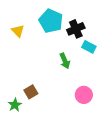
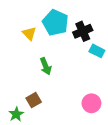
yellow triangle: (18, 31) -> (29, 33), moved
green arrow: (65, 61) -> (46, 66), moved

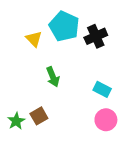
cyan rectangle: (97, 51) -> (102, 89), moved
green star: (16, 114) -> (16, 121), moved

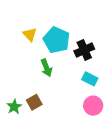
cyan pentagon: (64, 26) -> (56, 40), moved
black cross: (96, 36) -> (84, 50), moved

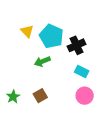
green arrow: (46, 68) -> (42, 61), turned 91
brown square: (34, 102) -> (40, 96), moved

